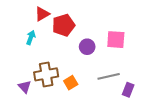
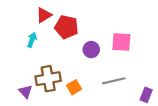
red pentagon: (64, 25) -> (66, 27), turned 30
purple rectangle: (128, 90) -> (146, 95), moved

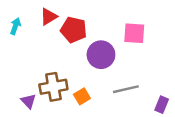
cyan arrow: (32, 40) -> (15, 26), moved
pink square: (121, 42) -> (134, 33), moved
purple circle: (91, 50) -> (101, 55), size x1.5

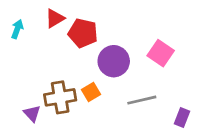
pink square: (134, 33) -> (161, 53), moved, turned 30
orange square: (82, 96) -> (91, 92), moved

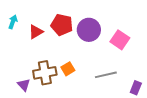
red triangle: (55, 18) -> (36, 32), moved
purple circle: (114, 61) -> (89, 30), moved

